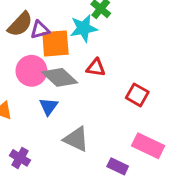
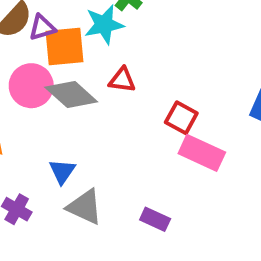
blue triangle: (49, 106) -> (62, 171), moved
gray triangle: (76, 139) -> (85, 207), moved
pink rectangle: (148, 146) -> (202, 153), moved

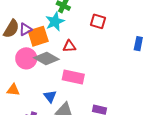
red square: (181, 118) -> (98, 21), moved
pink rectangle: (202, 153) -> (73, 77), moved

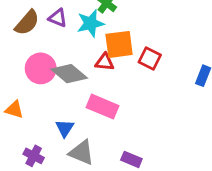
red square: (98, 21) -> (150, 58), moved
purple triangle: (25, 29) -> (58, 18), moved, turned 40
orange square: (38, 36) -> (119, 44), moved

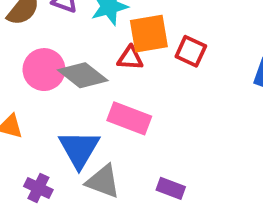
blue triangle: (65, 128) -> (79, 149), size x1.6

